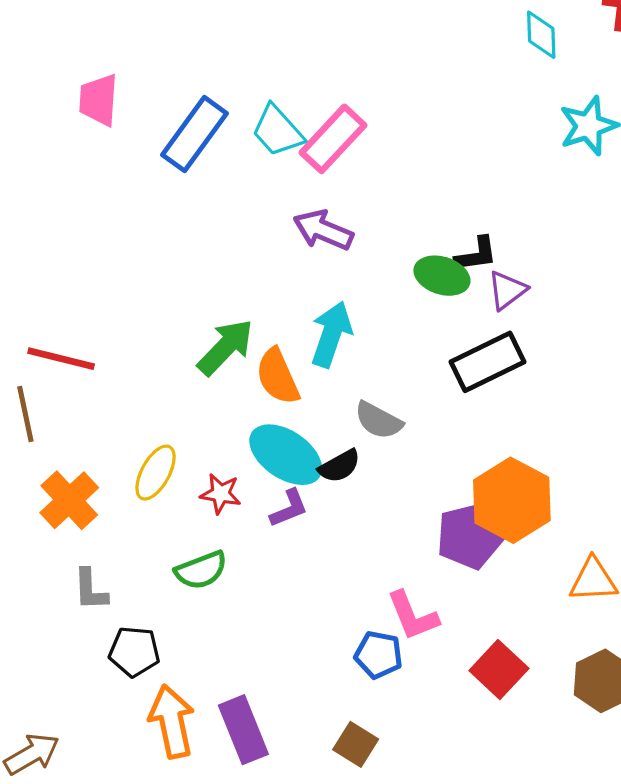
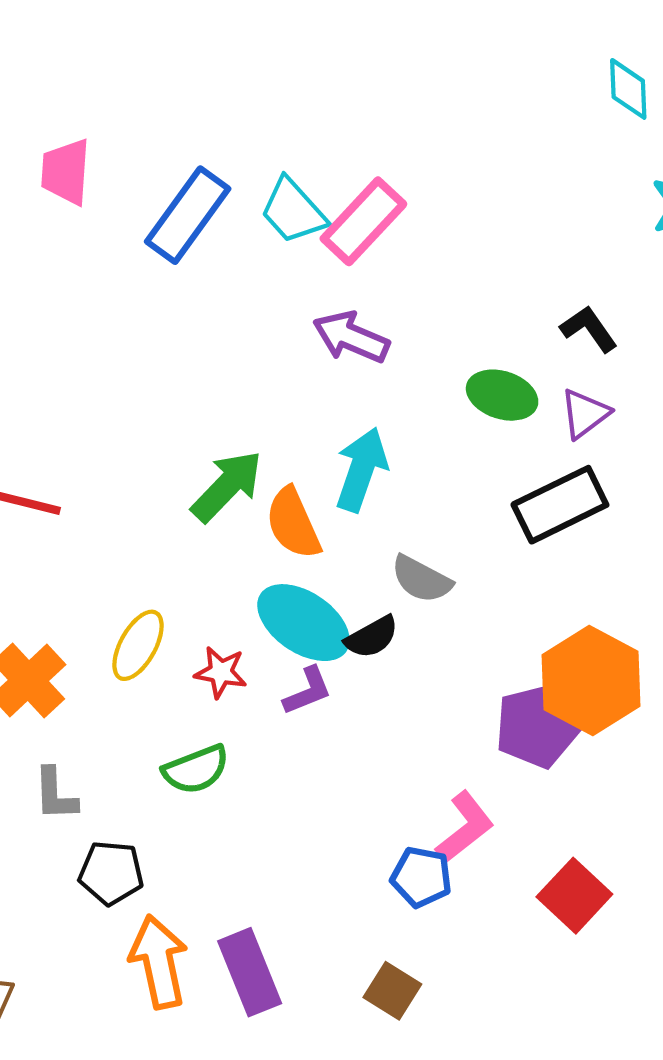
black L-shape: (476, 254) -> (589, 329), moved, turned -117
pink L-shape: (413, 616) -> (465, 827), turned -106

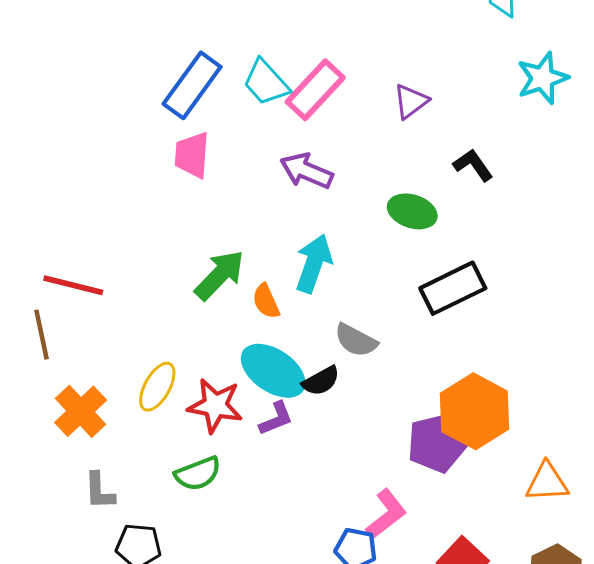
pink trapezoid: (66, 172) -> (192, 155), moved
purple triangle: (585, 414) -> (411, 101), moved
orange semicircle: (293, 523) -> (266, 301), size x0.7
red star: (221, 672) -> (215, 406), size x1.5

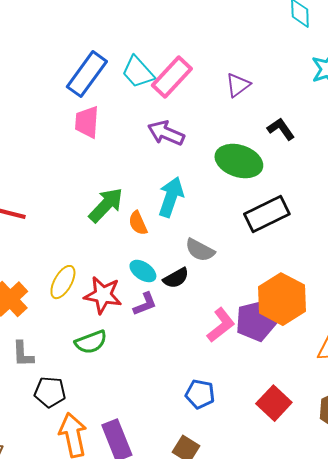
green ellipse: (412, 211) -> (239, 161), size x1.4
cyan ellipse: (273, 371) -> (143, 271), size x0.6
pink L-shape: (386, 514) -> (221, 325), moved

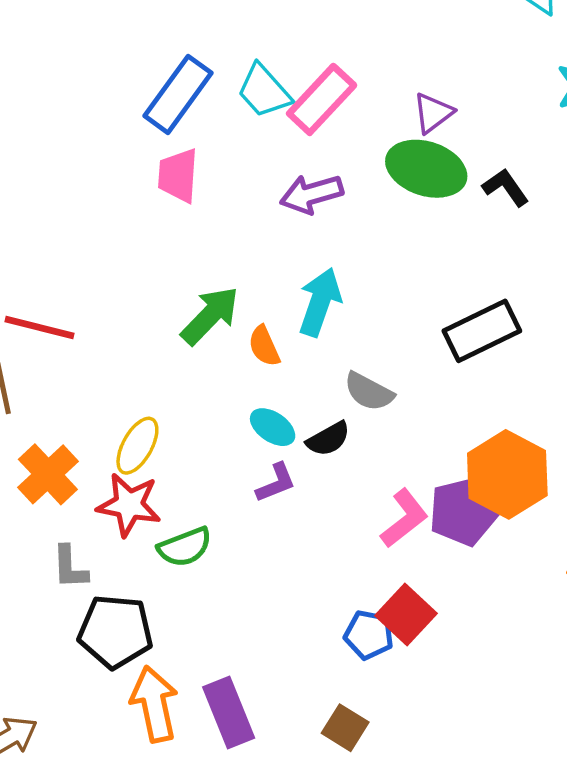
purple arrow: (166, 133) -> (311, 194), turned -39
green ellipse: (239, 161) -> (426, 169), moved
red star: (103, 295) -> (129, 505), moved
black pentagon: (50, 392) -> (115, 631), size x1.4
red square: (274, 403) -> (406, 615), moved

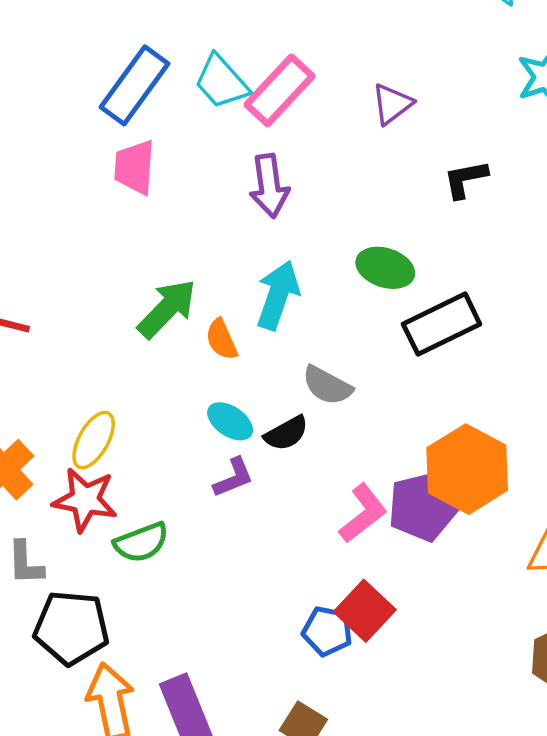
green ellipse: (426, 169) -> (385, 268), moved, size x0.7
black L-shape: (506, 187) -> (465, 179), turned -66
purple arrow: (311, 194) -> (269, 186), turned -82

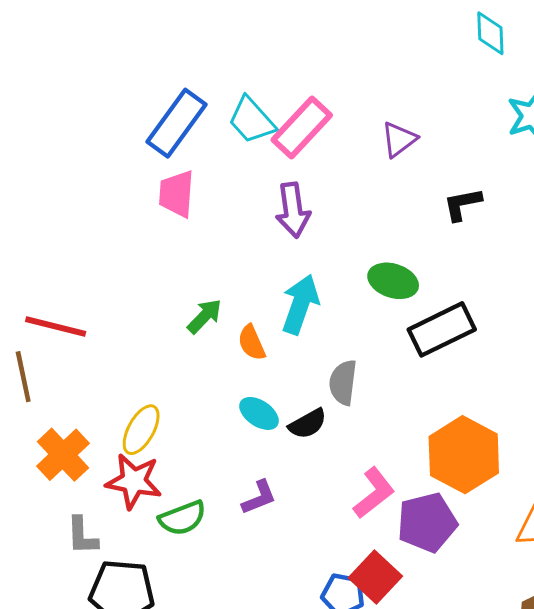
green arrow: (167, 309) -> (204, 316), size x0.7
gray semicircle: (327, 386) -> (343, 382), turned 69
purple L-shape: (233, 478) -> (259, 497), moved
purple pentagon: (423, 507) -> (427, 522), moved

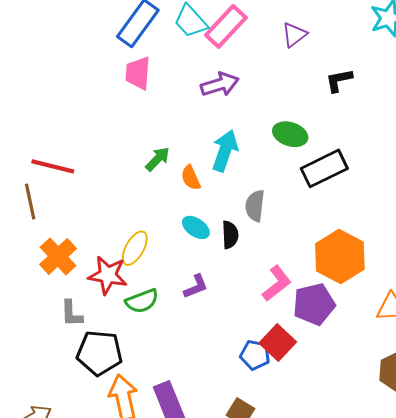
purple arrow: (293, 210) -> (220, 84), turned -99
black semicircle: (308, 424) -> (230, 235), turned -64
yellow ellipse: (141, 430) -> (135, 248), moved

